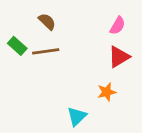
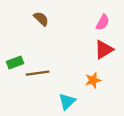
green rectangle: (17, 46) -> (15, 63), moved, turned -63
brown line: (46, 51) -> (38, 73), moved

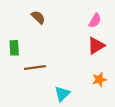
green rectangle: (15, 63) -> (14, 48), moved, turned -72
orange star: (93, 80) -> (99, 79), moved

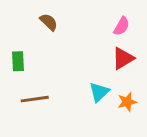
brown line: (35, 67) -> (35, 99), moved
cyan triangle: (62, 94) -> (99, 92), moved

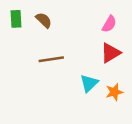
green rectangle: (18, 61) -> (16, 19), moved
brown line: (35, 99) -> (51, 59), moved

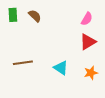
brown line: (51, 59) -> (23, 63), moved
cyan triangle: (89, 83) -> (61, 68), moved, turned -42

